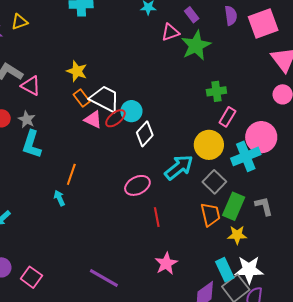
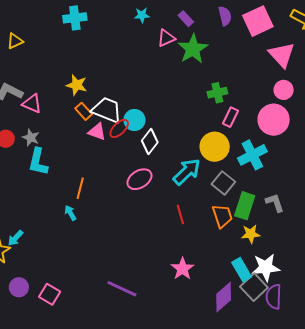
pink circle: (261, 137) -> (274, 120), moved
pink ellipse: (137, 185) -> (139, 179), moved
red line: (157, 217) -> (180, 215), moved

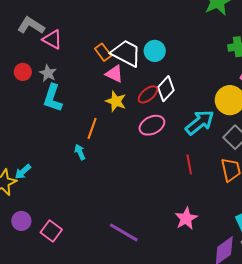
yellow star: (77, 85) -> (116, 101), moved
cyan circle: (134, 120) -> (155, 51), moved
red ellipse: (119, 128) -> (148, 94), moved

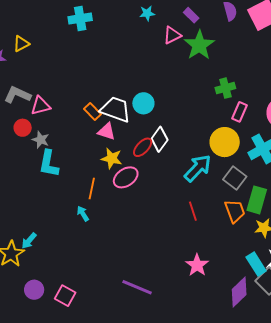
pink triangle: (52, 39) -> (40, 106), turned -35
red circle: (23, 72) -> (23, 128), moved
pink ellipse: (152, 125) -> (126, 177), moved

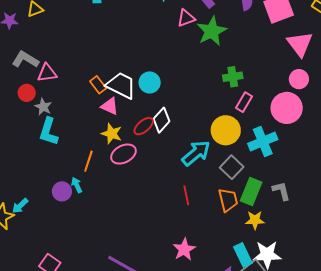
purple circle: (34, 290) -> (62, 191), moved

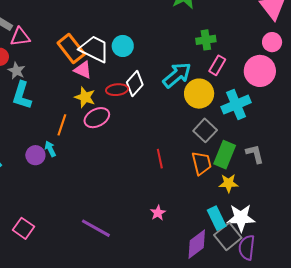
orange rectangle: (98, 85) -> (71, 48), size x1.6
red ellipse: (144, 126) -> (117, 90), turned 35
cyan arrow: (196, 153) -> (177, 75), moved
pink star: (184, 249) -> (158, 213), size x0.7

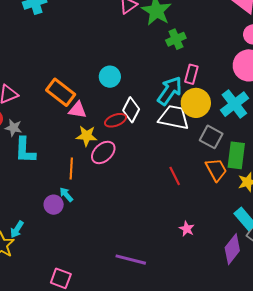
green cross: (206, 40) -> (176, 39), moved
white trapezoid: (94, 49) -> (174, 117), moved
pink rectangle: (217, 65) -> (191, 74), moved

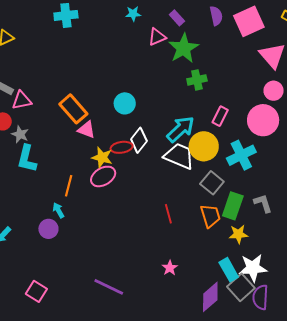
pink rectangle: (191, 74) -> (220, 116), moved
yellow star: (87, 136) -> (102, 157), moved
purple circle: (54, 205) -> (48, 229), moved

